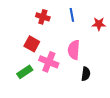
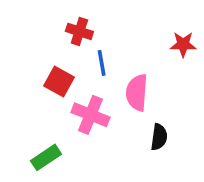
blue line: (72, 15) -> (102, 63), moved
green rectangle: (25, 72) -> (46, 157), moved

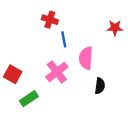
red square: (59, 81) -> (13, 74), moved
pink cross: (91, 115) -> (57, 72), turned 30

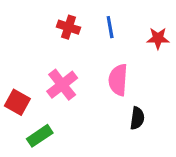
blue line: (64, 39) -> (110, 27), moved
pink cross: (57, 72) -> (62, 85), moved

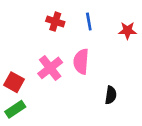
pink semicircle: (118, 80) -> (81, 62), moved
green rectangle: (40, 136) -> (15, 109), moved

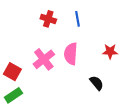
red star: (127, 31) -> (110, 51), moved
black semicircle: (111, 95) -> (97, 83), turned -48

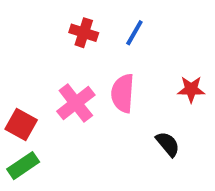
blue line: (78, 19) -> (134, 33), turned 40

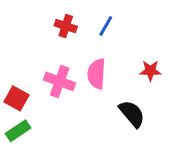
pink cross: (76, 103) -> (60, 81), turned -32
black semicircle: (168, 144) -> (132, 114), size x1.4

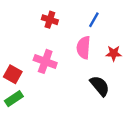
blue line: (106, 26) -> (94, 20), moved
pink semicircle: (96, 74) -> (83, 48), moved

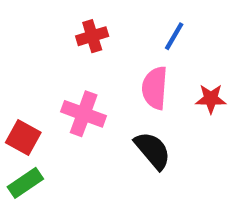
red cross: (50, 20) -> (92, 36), turned -35
black semicircle: (100, 86) -> (153, 150), moved

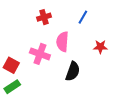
pink semicircle: (155, 88) -> (62, 42), moved
black semicircle: (153, 150) -> (73, 71), turned 60

